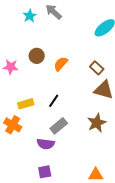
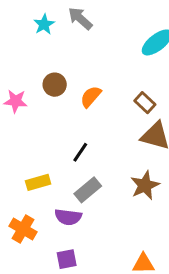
yellow rectangle: (26, 104) -> (38, 182), moved
orange cross: (13, 125) -> (23, 229), moved

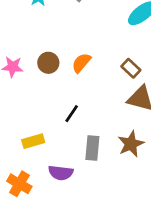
brown circle: (55, 85) -> (48, 63), moved
gray rectangle: (88, 190) -> (92, 148), moved, turned -45

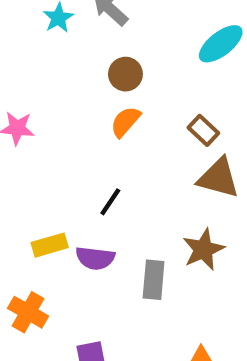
brown circle: (48, 63) -> (125, 74), moved
gray rectangle: (92, 148) -> (154, 280), moved
purple semicircle: (61, 173) -> (95, 258), moved

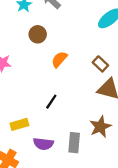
brown circle: (125, 74) -> (38, 34), moved
purple semicircle: (95, 258) -> (43, 144), moved

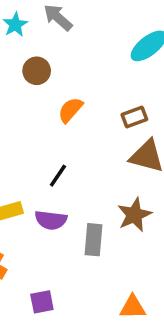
brown rectangle: (100, 64) -> (134, 117), turned -63
purple semicircle: (43, 144) -> (51, 220), moved

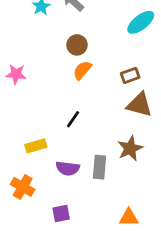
brown circle: (37, 71) -> (77, 45), moved
purple semicircle: (51, 220) -> (68, 168), moved

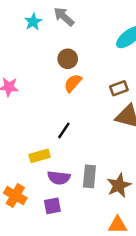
yellow rectangle: (36, 146) -> (40, 156), moved
brown star: (130, 148) -> (119, 185), moved
purple square: (61, 214) -> (52, 206), moved

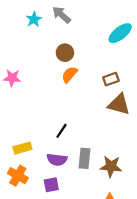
black line: (64, 130) -> (62, 131), moved
yellow rectangle: (40, 156) -> (22, 148), moved
brown star: (119, 185) -> (111, 166), turned 30

